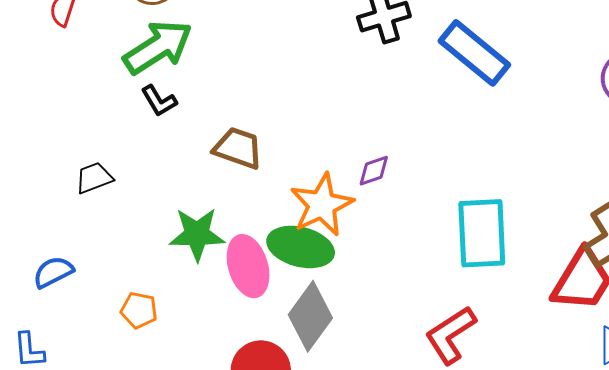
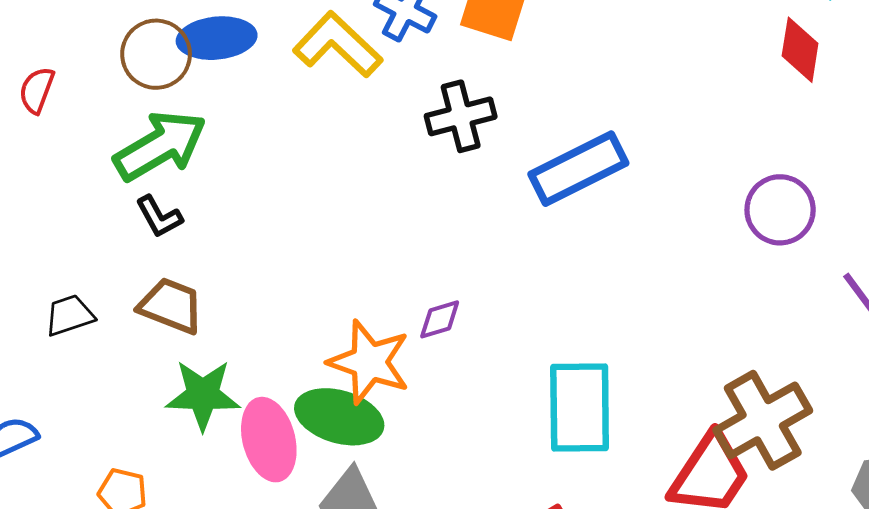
blue rectangle: (474, 53) -> (578, 169), turned -68
brown trapezoid: (238, 148) -> (171, 306), moved
orange star: (322, 205) -> (369, 362), turned -30

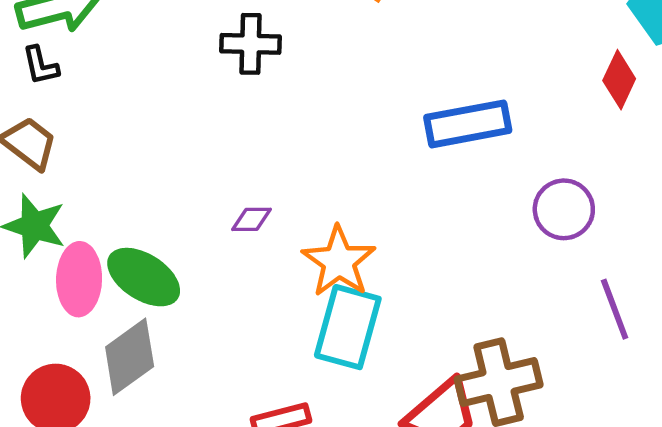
black cross: (461, 116) -> (251, 44), moved
blue rectangle: (578, 169) -> (468, 124), moved
orange star: (369, 362) -> (339, 261), moved

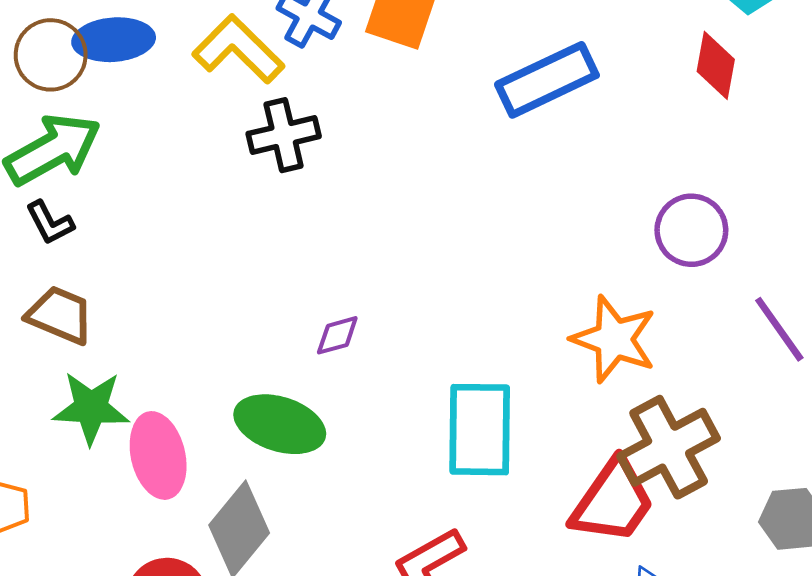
blue rectangle: (468, 124) -> (547, 80), moved
orange star: (339, 261) -> (614, 339), moved
green ellipse: (144, 277) -> (280, 424), moved

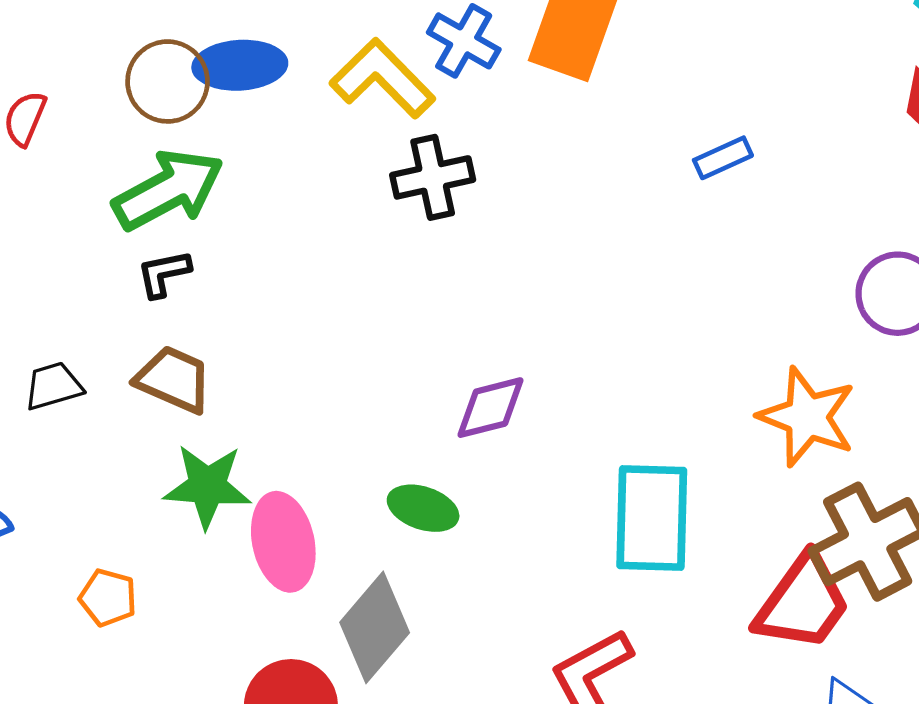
blue rectangle: (547, 80) -> (723, 158), moved, size x0.5
black L-shape: (50, 223) -> (164, 274), turned 105
purple diamond: (337, 335) -> (491, 408), size x1.4
green ellipse: (280, 424) -> (423, 508), size x0.7

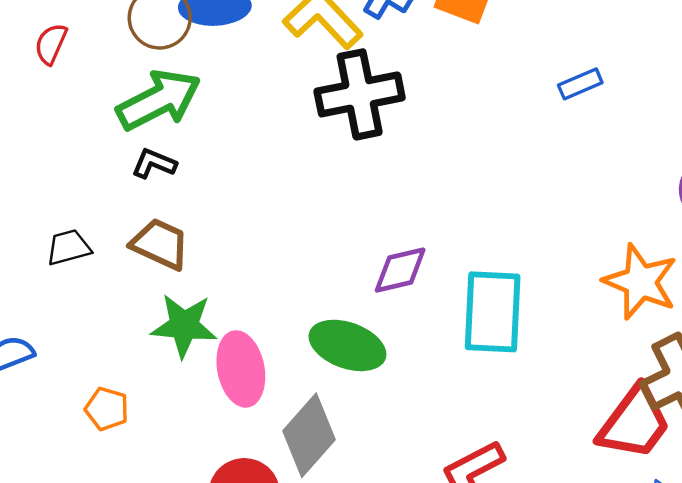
black cross: (433, 177) -> (360, 94), size x1.4
black L-shape: (164, 274) -> (154, 164), turned 33
green ellipse: (423, 508) -> (347, 345), size x1.4
cyan rectangle: (652, 518) -> (493, 312), moved

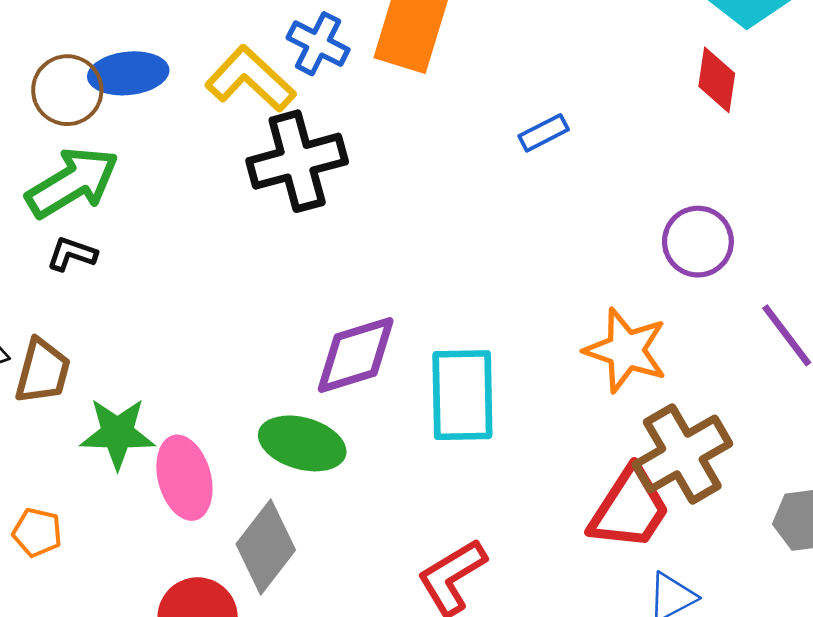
brown trapezoid: (160, 244) -> (43, 371), moved, turned 84
purple diamond: (400, 270) -> (356, 355), size x1.4

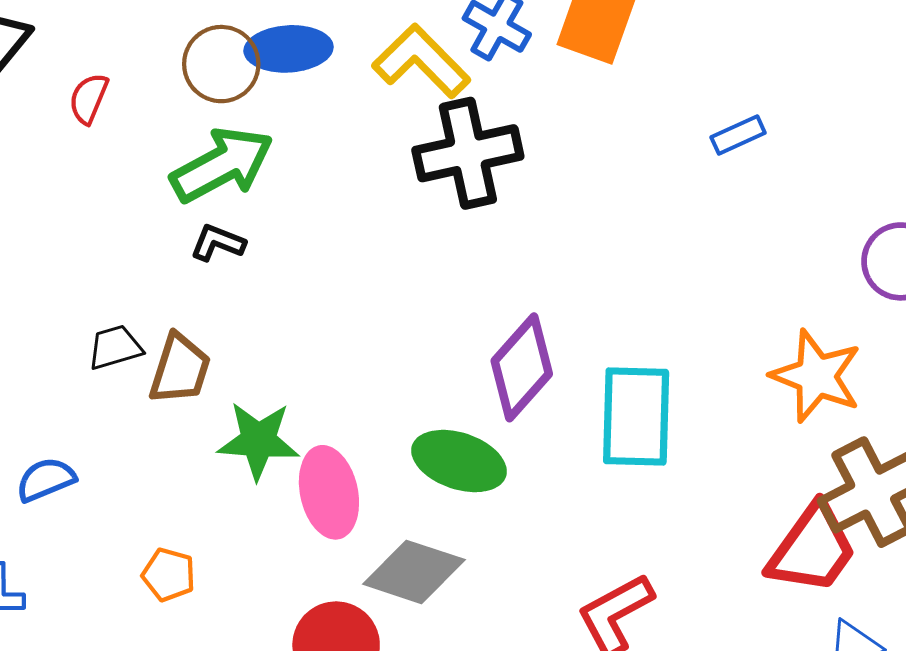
purple diamond: (356, 355) -> (522, 367), turned -34
orange pentagon: (37, 532) -> (169, 575), moved
gray diamond: (266, 547) -> (414, 572), turned 68

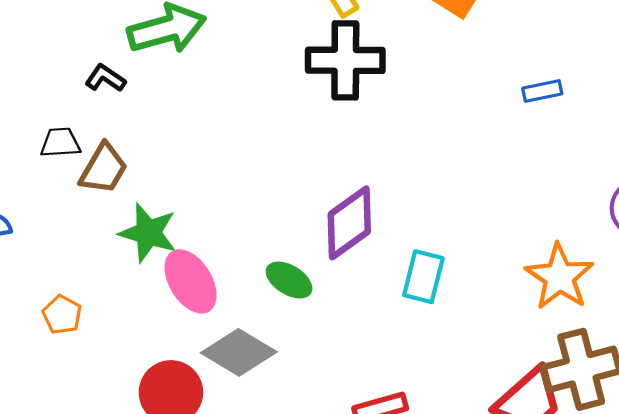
black L-shape: (218, 243) -> (105, 78), moved
cyan rectangle: (636, 417) -> (423, 277), size x0.7
green ellipse: (459, 461) -> (289, 280), size x0.7
pink ellipse: (329, 492) -> (191, 281), turned -32

